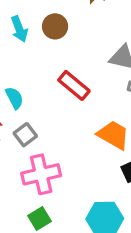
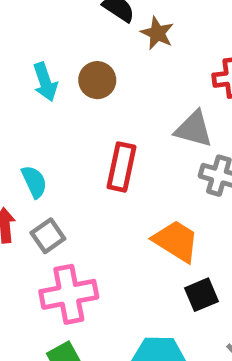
red rectangle: (74, 85) -> (121, 167), turned 60

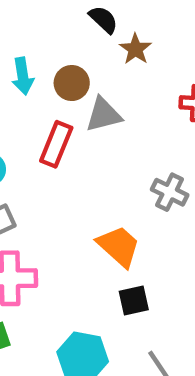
gray triangle: (194, 129) -> (103, 115), moved, turned -39
red rectangle: (121, 167) -> (56, 144), moved

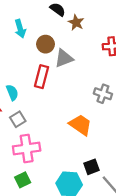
cyan arrow: (23, 76) -> (20, 29), moved
black square: (134, 301) -> (91, 167), moved

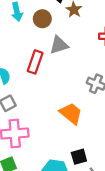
brown circle: (45, 44) -> (42, 19), moved

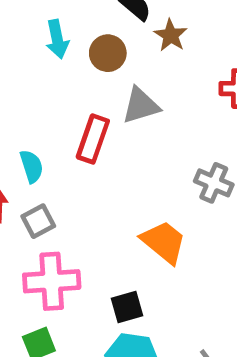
black square: (79, 157) -> (127, 307), moved

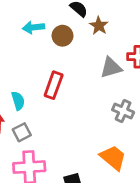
cyan arrow: (57, 39) -> (33, 27), turned 95
gray triangle: (141, 106) -> (111, 68), moved
orange trapezoid: (164, 242) -> (113, 158), moved

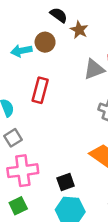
cyan arrow: (33, 27) -> (21, 51), moved

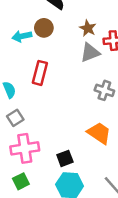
brown star: (79, 30) -> (88, 28), moved

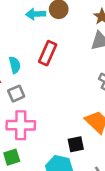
black square: (65, 158) -> (76, 144), moved

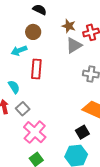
cyan arrow: (36, 14) -> (19, 51), moved
pink cross: (21, 125) -> (35, 132), turned -30

